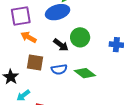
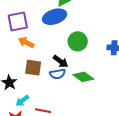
black arrow: (61, 45) -> (61, 61), moved

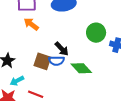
green circle: (78, 41) -> (96, 33), moved
brown square: (33, 68) -> (42, 61), moved

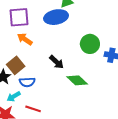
brown square: (42, 61) -> (16, 65), moved, turned 36
blue semicircle: (56, 61) -> (27, 82), moved

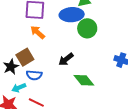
green circle: (90, 44) -> (87, 28), moved
black arrow: (57, 62) -> (66, 59), turned 91

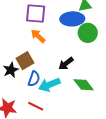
blue semicircle: (34, 75) -> (34, 79), turned -77
cyan arrow: (19, 88) -> (49, 85), moved, size x1.5

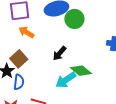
blue semicircle: (34, 79) -> (19, 82), moved
cyan arrow: (49, 85) -> (66, 80), moved

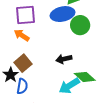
orange arrow: (26, 32) -> (22, 35), moved
black arrow: (59, 53) -> (64, 59), turned 35

